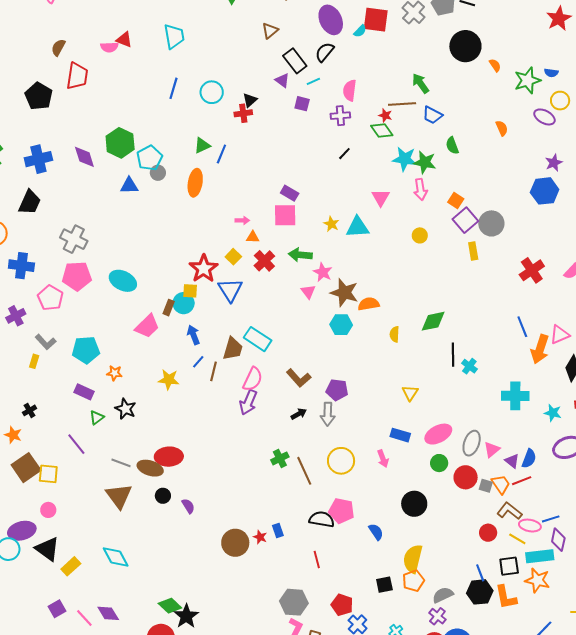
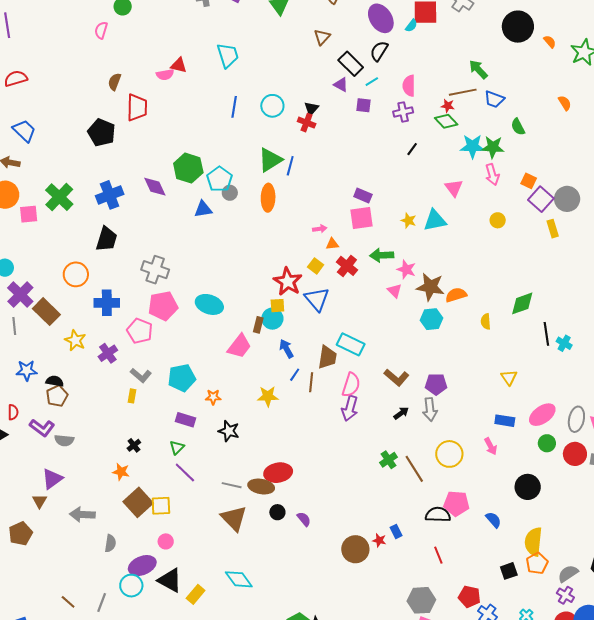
red cross: (243, 113) -> (307, 123), turned 36
green triangle: (202, 146) -> (270, 160), size x1.5
green triangle: (97, 418) -> (177, 447), moved

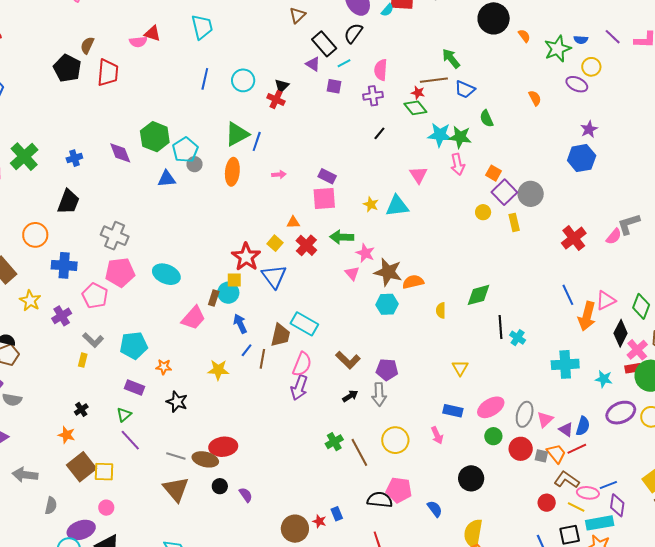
black pentagon: (101, 132) -> (67, 68), moved
blue cross: (110, 195) -> (74, 158), size x0.6
yellow circle: (498, 220) -> (483, 212), moved
pink arrow: (320, 229) -> (279, 175), moved

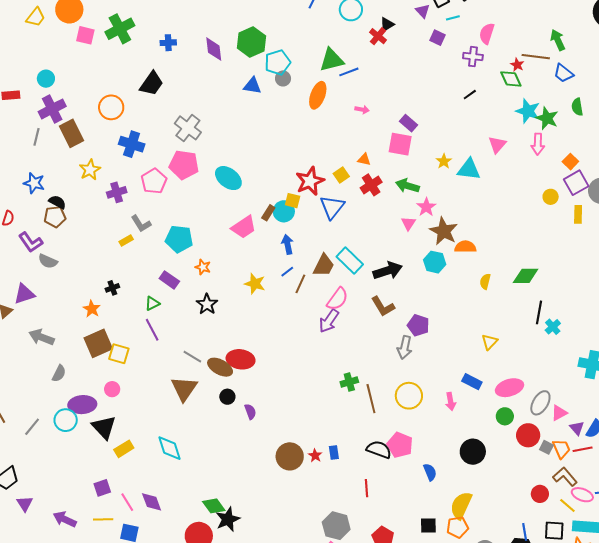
blue line: (257, 141) -> (349, 72), turned 36
yellow rectangle: (83, 360) -> (126, 240), turned 32
black arrow: (350, 396) -> (388, 271), moved, size x1.8

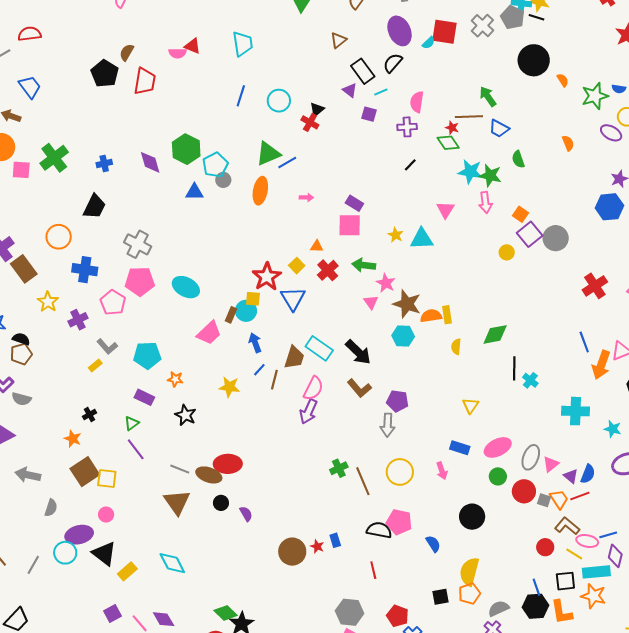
yellow rectangle: (578, 214) -> (447, 315), moved
black arrow: (388, 271) -> (358, 352), turned 72

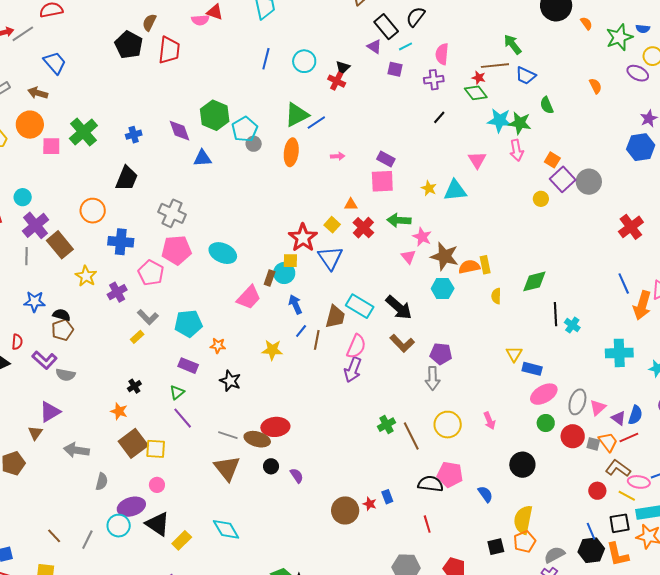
blue triangle: (194, 192) -> (202, 158), moved
blue rectangle: (460, 448) -> (532, 369), moved

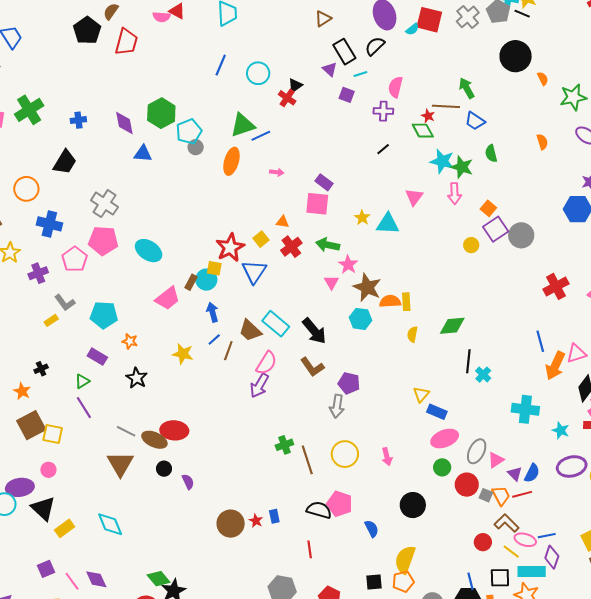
brown trapezoid: (335, 317) -> (250, 330), turned 110

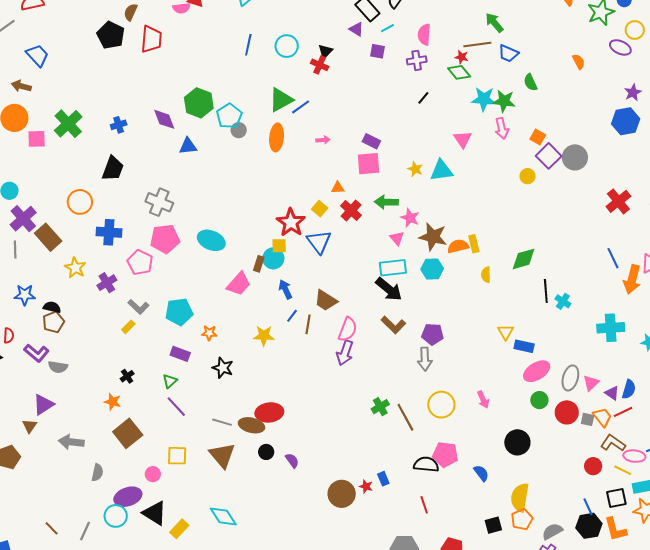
cyan rectangle: (276, 324) -> (393, 268), moved, turned -36
yellow square: (53, 434) -> (177, 456), moved

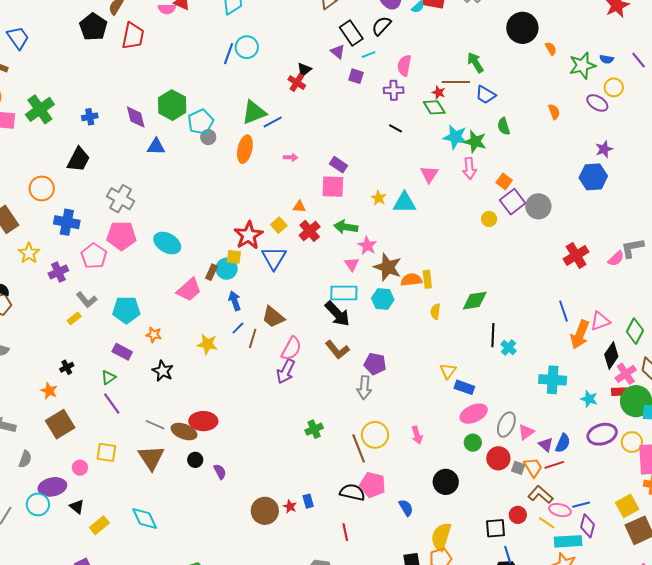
cyan circle: (287, 46) -> (247, 47), moved
black line: (423, 98) -> (396, 128), turned 72
brown line: (405, 417) -> (359, 448), moved
black square: (616, 498) -> (495, 528), moved
black triangle: (155, 513) -> (77, 507), size x0.6

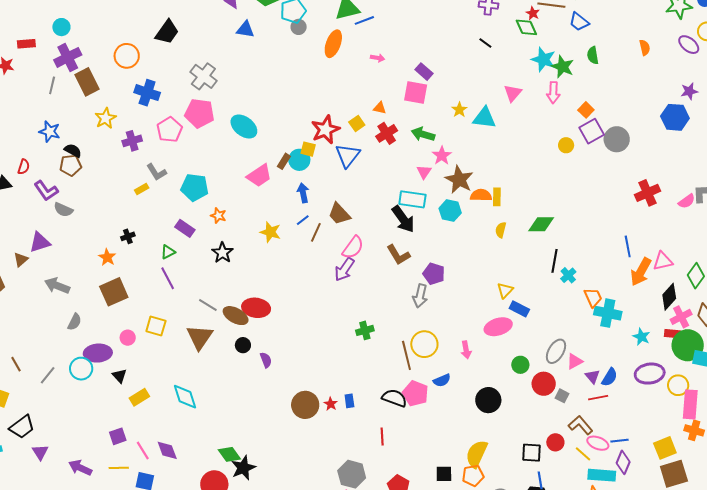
pink ellipse: (474, 414) -> (498, 327), moved
orange trapezoid: (533, 467) -> (593, 298), moved
blue semicircle: (406, 508) -> (442, 380), moved, turned 90

